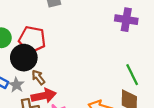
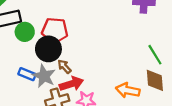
gray star: (16, 85) -> (44, 76), size x1.5

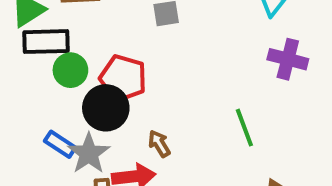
green line: (155, 55) -> (244, 128), moved
brown arrow: (64, 67) -> (159, 144), moved

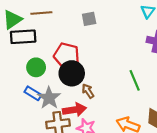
green circle: (70, 70) -> (36, 67), moved
black circle: (106, 108) -> (72, 73), moved

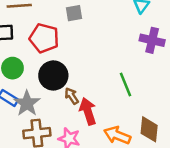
red pentagon: (67, 55) -> (44, 38), moved
red arrow: (74, 110) -> (88, 111), moved, turned -100

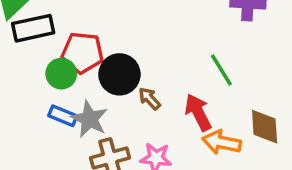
red pentagon: (44, 38) -> (83, 53), moved
red arrow: (88, 111) -> (198, 112), moved

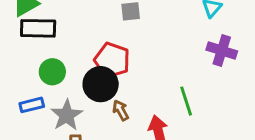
red pentagon: (83, 53) -> (112, 60), moved
blue rectangle: (63, 116) -> (32, 105), moved, turned -50

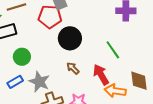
red pentagon: (112, 60) -> (50, 17), moved
black circle: (101, 84) -> (70, 38), moved

